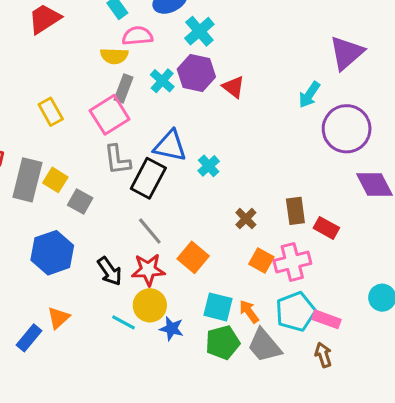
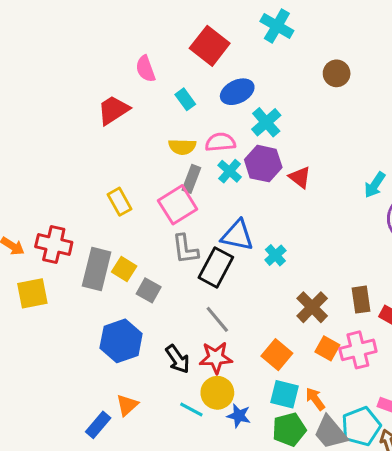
pink semicircle: (137, 36) -> (220, 142), moved
brown cross: (246, 219) -> (312, 307), size x1.5
orange square: (193, 257) -> (277, 355), moved
cyan pentagon: (295, 312) -> (361, 426), moved

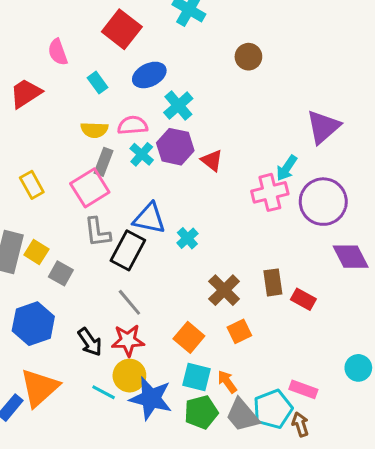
orange square: (327, 348) -> (239, 331), turned 35
pink cross: (358, 350) -> (270, 192), moved
orange triangle: (127, 405) -> (39, 388), size x1.8
blue star: (239, 416) -> (151, 398), size x1.8

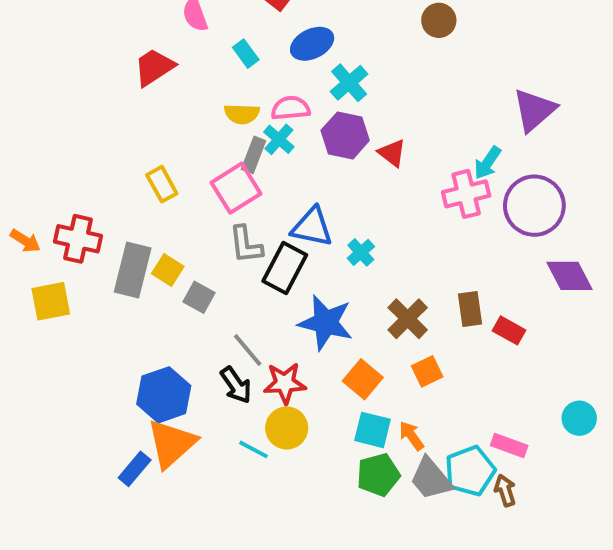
cyan cross: (142, 154) -> (279, 139), moved
gray line: (129, 302) -> (248, 350), moved
blue hexagon: (33, 324) -> (164, 395), moved
blue star: (151, 398) -> (326, 323), moved

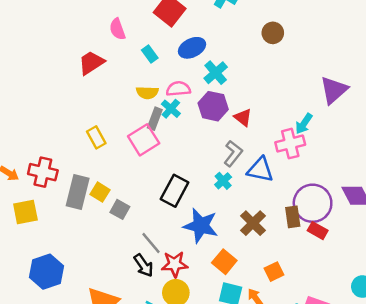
purple circle: (534, 206) -> (313, 203), moved
blue triangle: (312, 227) -> (260, 170), moved
gray L-shape: (246, 245) -> (233, 153), moved, turned -135
orange square: (427, 371) -> (274, 272), moved
blue hexagon: (164, 395) -> (47, 272), moved

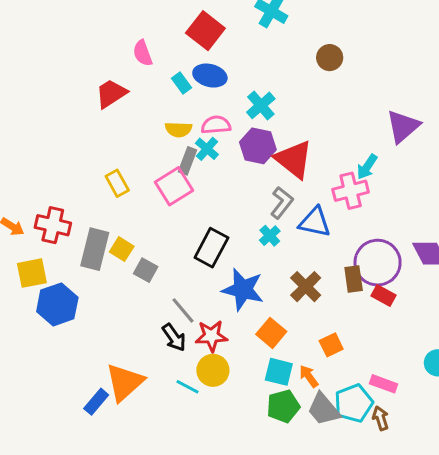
blue ellipse: (192, 48) -> (210, 76), moved, turned 40
red triangle: (243, 117) -> (294, 159), size x1.8
blue hexagon: (47, 272) -> (57, 304), moved

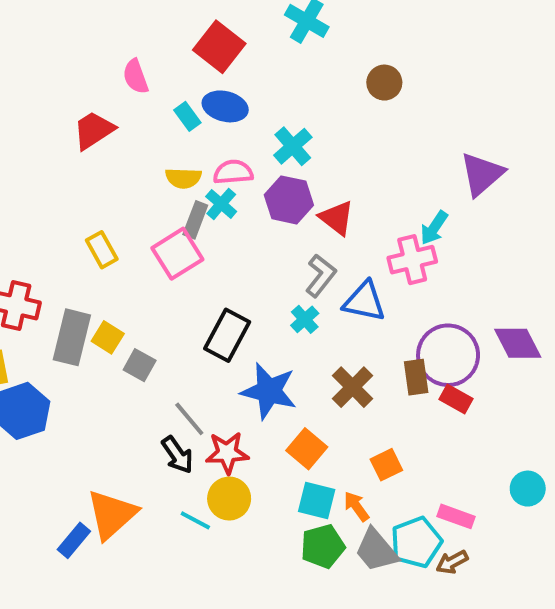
red triangle: (294, 159) -> (337, 218), size x0.7
brown arrow: (381, 418) -> (452, 562), turned -100

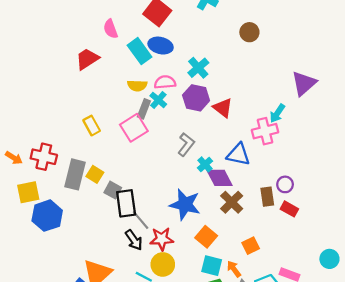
cyan rectangle: (187, 116) -> (139, 51), size x1.6
gray L-shape: (321, 276) -> (186, 144), moved
black rectangle: (227, 335) -> (126, 203), moved, turned -36
purple diamond: (518, 343) -> (219, 178), moved
purple circle: (448, 355) -> (285, 184), size x0.5

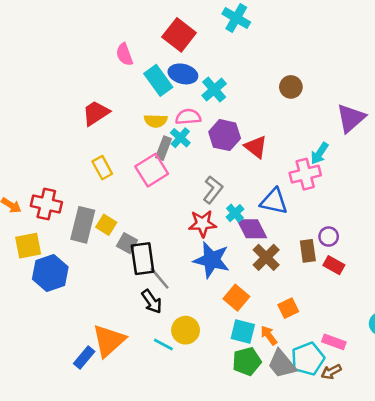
brown circle: (249, 32) -> (291, 87), moved
red trapezoid: (87, 59) -> (96, 113), moved
cyan cross: (198, 68) -> (214, 90), moved
red star: (162, 239) -> (202, 224), moved

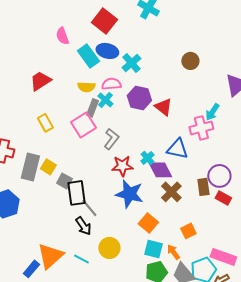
gray L-shape: (213, 190) -> (111, 139), moved
purple circle: (329, 237) -> (219, 176), size x1.5
pink rectangle: (334, 342) -> (223, 257), size x1.4
cyan line: (163, 344) -> (81, 259), moved

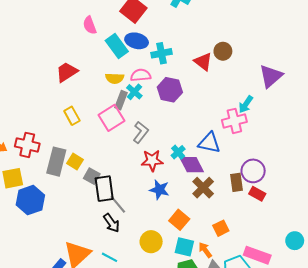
cyan cross: (131, 63) -> (161, 53), turned 30
red triangle: (163, 107) -> (203, 62), moved
blue star: (129, 194) -> (159, 190), size x0.7
yellow circle: (109, 248) -> (151, 242), moved

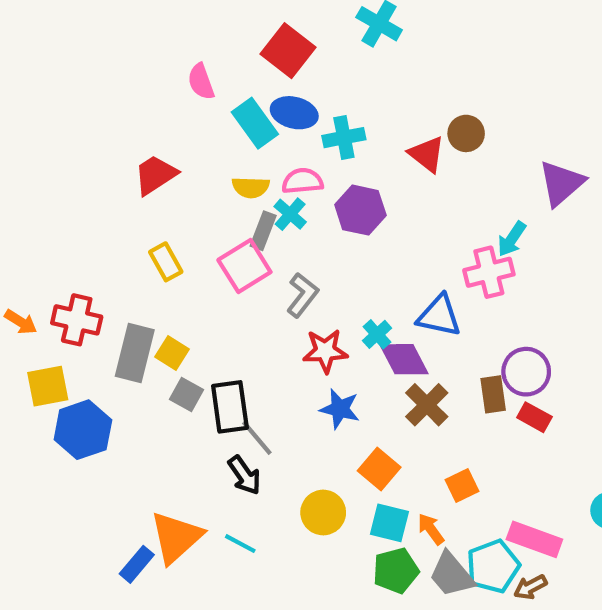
gray square: (92, 176) -> (186, 394), moved

